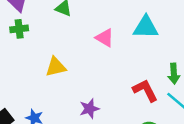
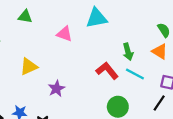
purple star: (89, 109) -> (56, 89), moved

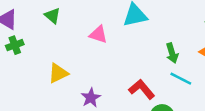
green triangle: (25, 16) -> (52, 16), turned 32
red L-shape: (107, 71) -> (142, 89), moved

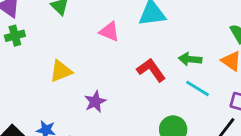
green arrow: (172, 53) -> (190, 59), turned 108
red L-shape: (142, 89) -> (151, 70), moved

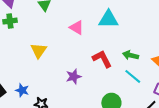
yellow triangle: (61, 71) -> (39, 51), turned -42
purple star: (95, 102) -> (74, 77), moved

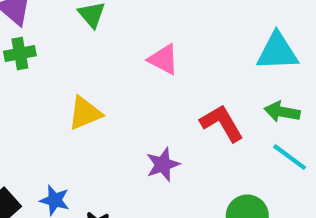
cyan triangle: (108, 19) -> (277, 52), moved
yellow triangle: (39, 51) -> (85, 113), turned 36

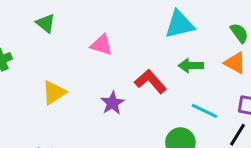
cyan line: (290, 157) -> (204, 111), moved
purple star: (163, 164) -> (112, 103), moved

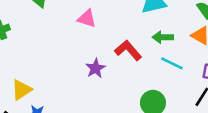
yellow triangle: (54, 93) -> (22, 90), moved
cyan line: (204, 111) -> (172, 63), moved

